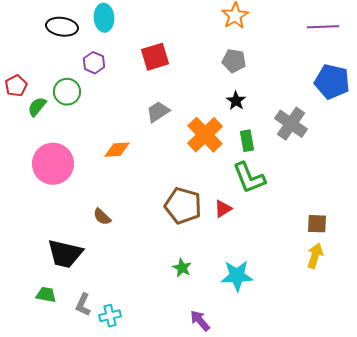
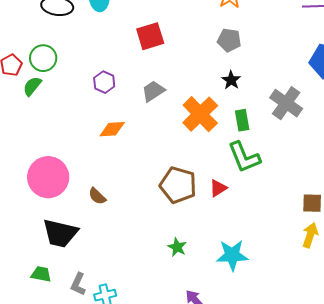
purple hexagon: (94, 63) -> (104, 82), moved
green circle: (67, 92) -> (43, 58), moved
pink circle: (53, 164) -> (48, 177), moved

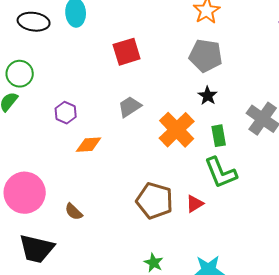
gray pentagon: (229, 40) -> (206, 56), size x1.4
purple hexagon: (104, 82) -> (66, 113), moved

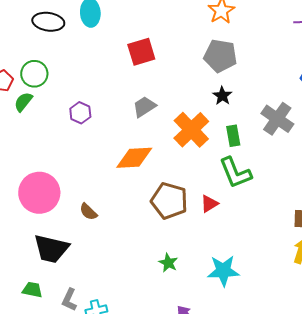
orange diamond: (89, 145) -> (134, 158), moved, size x1.4

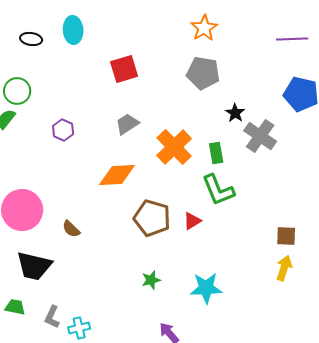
black ellipse: (48, 22) -> (31, 39), size x0.7
black star: (222, 96) -> (235, 113), moved
green star: (168, 263) -> (151, 280), turned 30

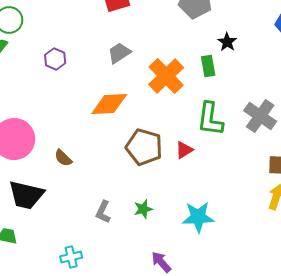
gray cross: (260, 136) -> (260, 116), moved
green rectangle: (216, 153) -> (208, 66), moved
green L-shape: (218, 190) -> (210, 119), turned 30
gray L-shape: (52, 317) -> (103, 212), moved

